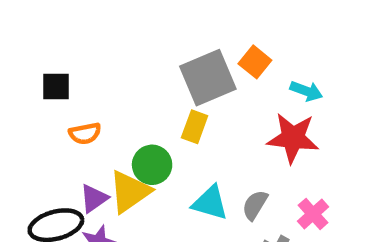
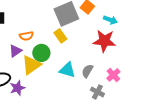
yellow rectangle: (195, 127) -> (60, 36), turned -56
orange semicircle: (85, 133) -> (26, 36), moved
purple triangle: (94, 198) -> (15, 51), moved

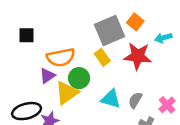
cyan arrow: (110, 20) -> (163, 38), turned 144
orange semicircle: (26, 36) -> (61, 57), size x1.6
red star: (104, 41) -> (138, 56), moved

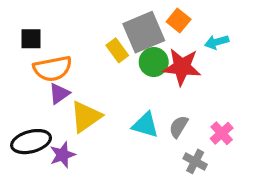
orange semicircle: (61, 57) -> (53, 69), moved
yellow rectangle: (102, 57) -> (117, 50), moved
green circle: (79, 78) -> (154, 62), moved

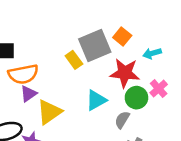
green circle: (154, 62) -> (136, 98), moved
cyan triangle: (145, 125) -> (96, 100), moved, turned -45
pink cross: (222, 133) -> (159, 89), moved

